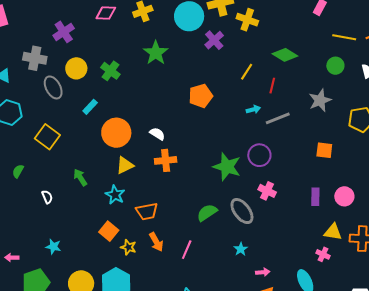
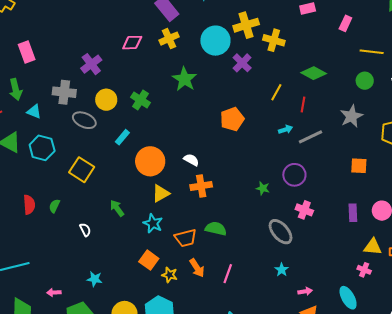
gray ellipse: (53, 87) -> (84, 120), turned -35
green star: (227, 167) -> (263, 188), size x0.5
green semicircle: (207, 213) -> (216, 229), moved, turned 50

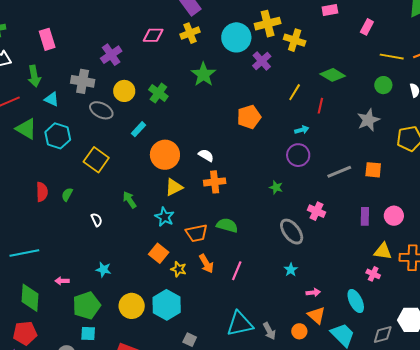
gray line: (310, 137) -> (339, 172), moved
purple circle: (294, 175) -> (298, 155), moved

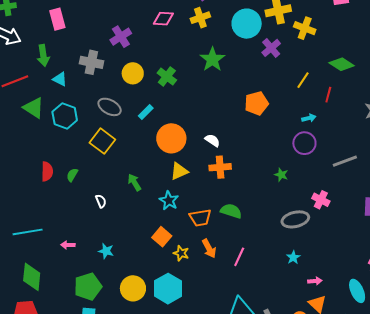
gray ellipse: (101, 110) -> (110, 107), moved
gray ellipse: (292, 232) -> (295, 219), turned -68
pink arrow: (62, 281) -> (68, 245), moved

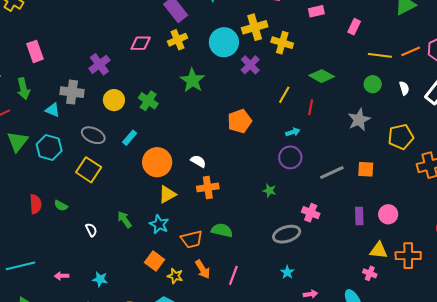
cyan triangle: (60, 79) -> (53, 110), moved
green triangle: (34, 108) -> (17, 141), turned 40
green semicircle: (72, 175) -> (61, 206), turned -88
green arrow: (134, 182) -> (124, 220), moved

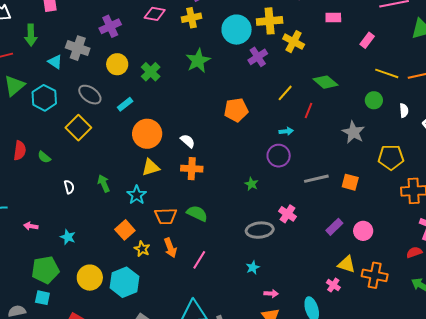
gray star: (359, 120) -> (353, 132), turned -30
purple rectangle: (359, 216) -> (334, 227), turned 36

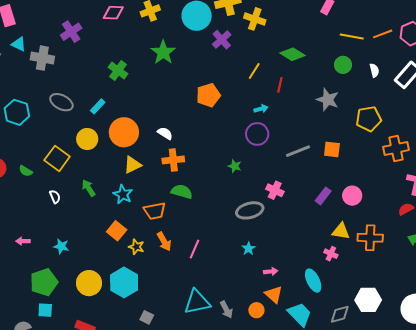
cyan triangle: (55, 62) -> (19, 44), moved
yellow circle: (117, 64) -> (87, 139), moved
yellow square: (78, 128) -> (57, 158), moved
green semicircle: (197, 213) -> (182, 192), moved

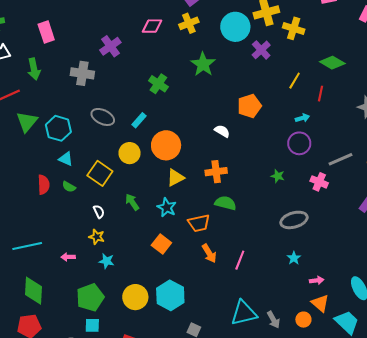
cyan triangle: (19, 44) -> (66, 159), moved
white semicircle: (165, 133) -> (222, 131), moved
pink cross: (275, 190) -> (319, 182), moved
yellow star: (136, 247) -> (97, 237), moved

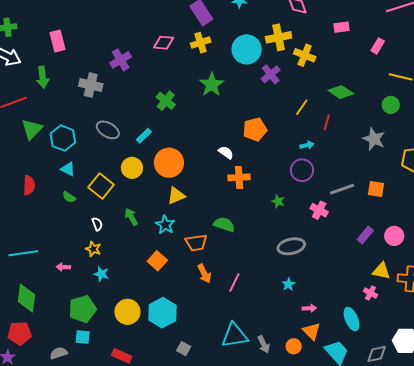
orange cross: (216, 172) -> (239, 177), moved
red semicircle: (44, 185) -> (29, 185), moved

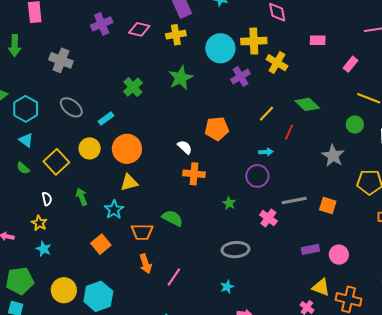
purple cross: (121, 60) -> (102, 24), moved
purple rectangle: (365, 235) -> (310, 249), turned 30

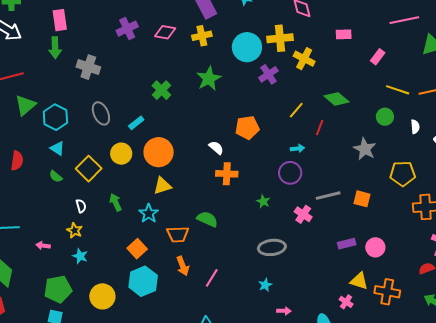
green arrow: (15, 46) -> (55, 48), moved
gray ellipse: (71, 107) -> (101, 113), turned 30
cyan hexagon: (98, 296) -> (143, 281), moved

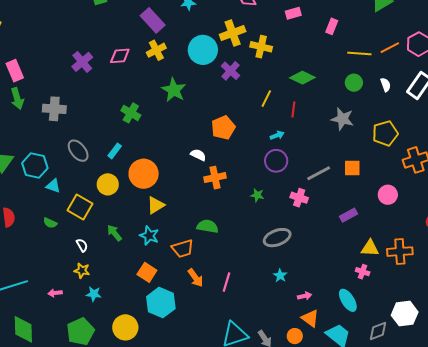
cyan triangle: (57, 148) -> (53, 186), moved
pink circle: (375, 247) -> (388, 195), moved

